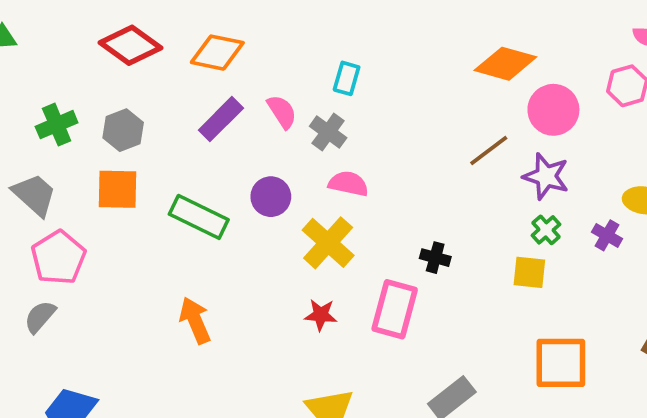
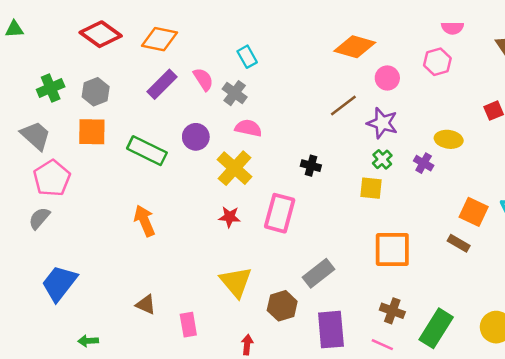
cyan rectangle: (347, 78) -> (247, 57), turned -45
pink circle: (553, 110) -> (387, 78), size x0.7
black cross: (435, 258) -> (311, 166), moved

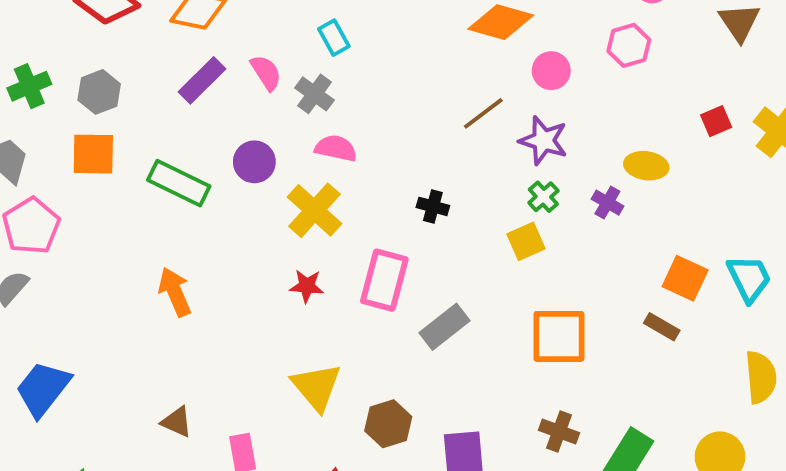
yellow square: (371, 188) -> (526, 241), turned -30
gray rectangle: (318, 273) -> (444, 327), moved

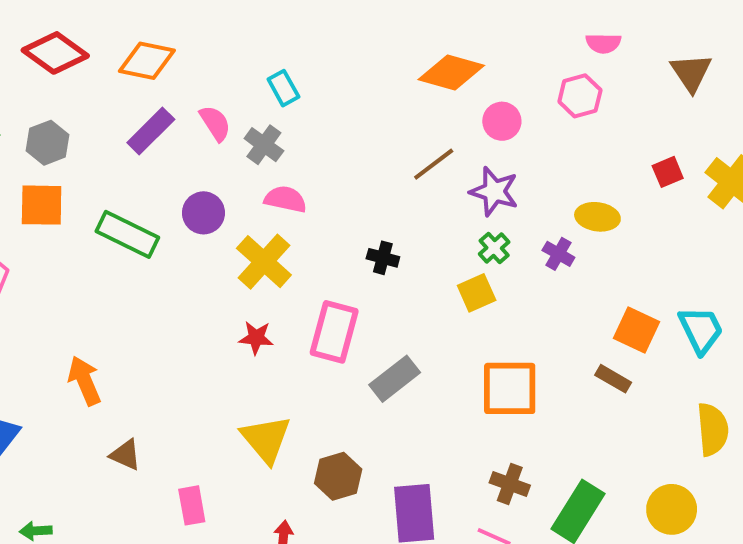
orange arrow: (175, 292) -> (85, 381), moved
brown triangle: (177, 422) -> (125, 455), moved

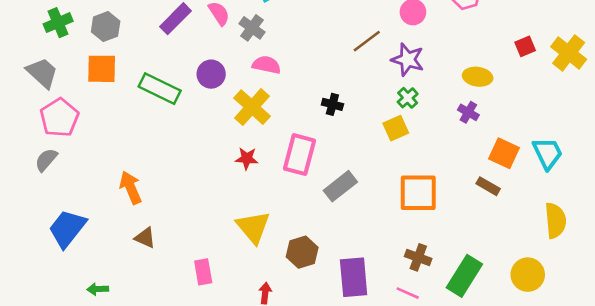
purple cross: (558, 254) -> (468, 112), moved
brown triangle: (125, 455) -> (145, 238), moved

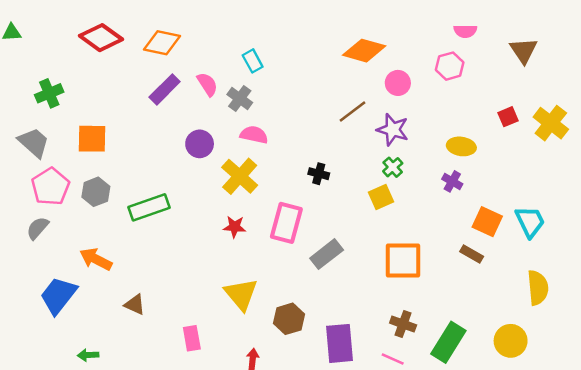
gray hexagon: (106, 27) -> (96, 192), moved
green rectangle: (160, 89) -> (149, 207), moved, turned -45
orange arrow: (131, 188) -> (96, 259), moved, turned -40

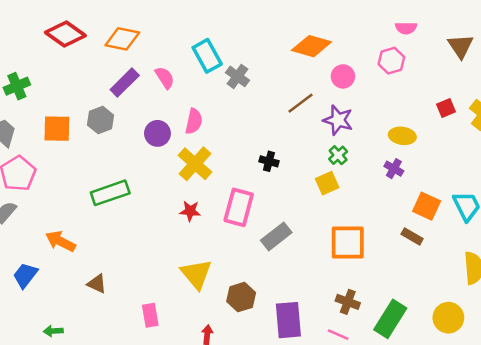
cyan rectangle: (253, 61) -> (207, 56), size x1.5
gray cross: (240, 98) -> (237, 76), moved
pink semicircle: (254, 135) -> (194, 121), moved, turned 90
gray hexagon: (96, 192) -> (100, 120), moved
blue trapezoid: (58, 295) -> (25, 275), size x0.7

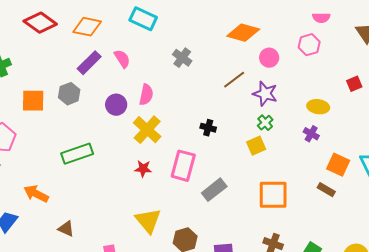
cyan rectangle: (207, 56) -> (143, 19), moved, turned -36

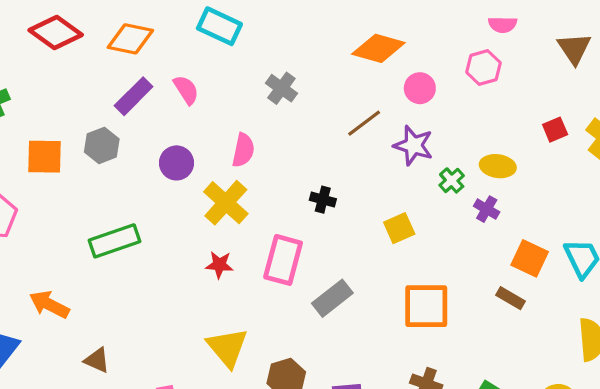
pink semicircle: (146, 95) -> (243, 150), moved
green cross: (265, 123) -> (452, 180), moved

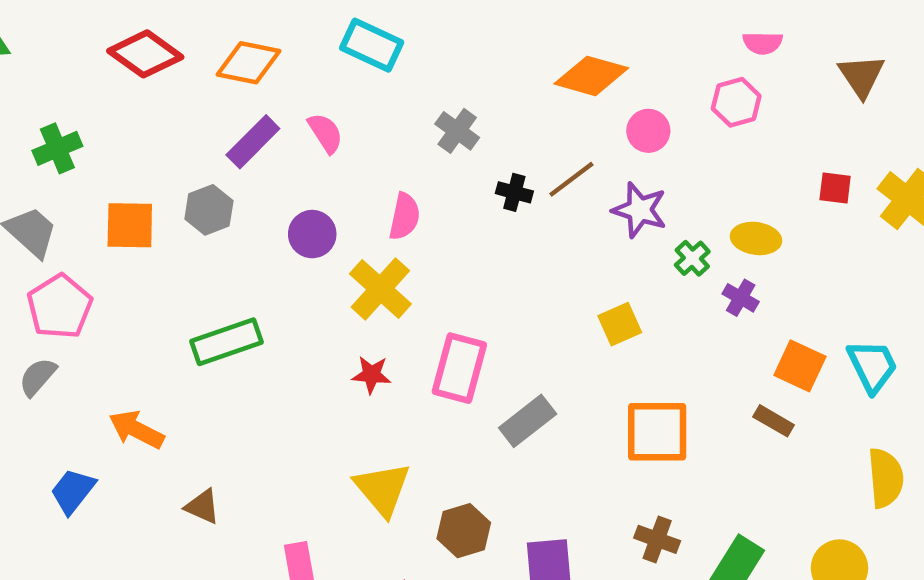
red square: (555, 130) -> (835, 188), turned 30
black cross: (323, 200) -> (514, 192), moved

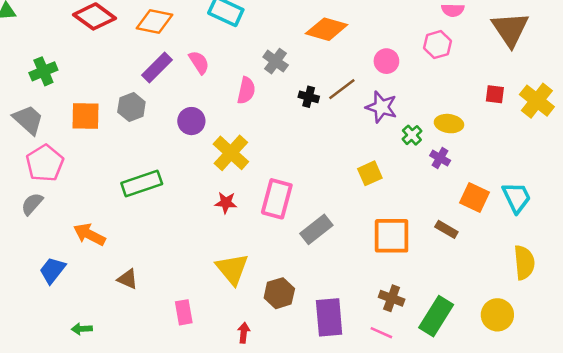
orange diamond: (591, 76) -> (327, 29), moved
brown triangle: (861, 76) -> (510, 29), size x1.4
pink semicircle: (404, 216) -> (246, 90), moved
brown rectangle: (774, 421) -> (446, 229), moved

